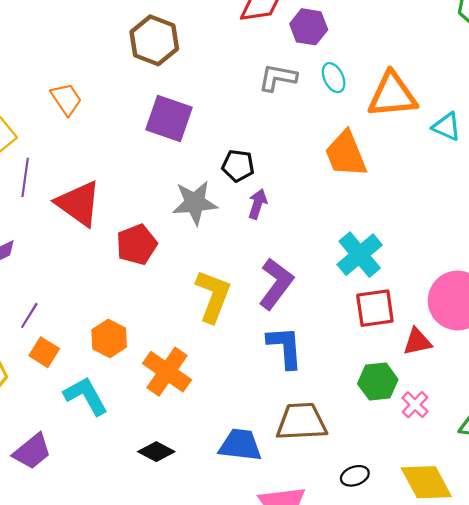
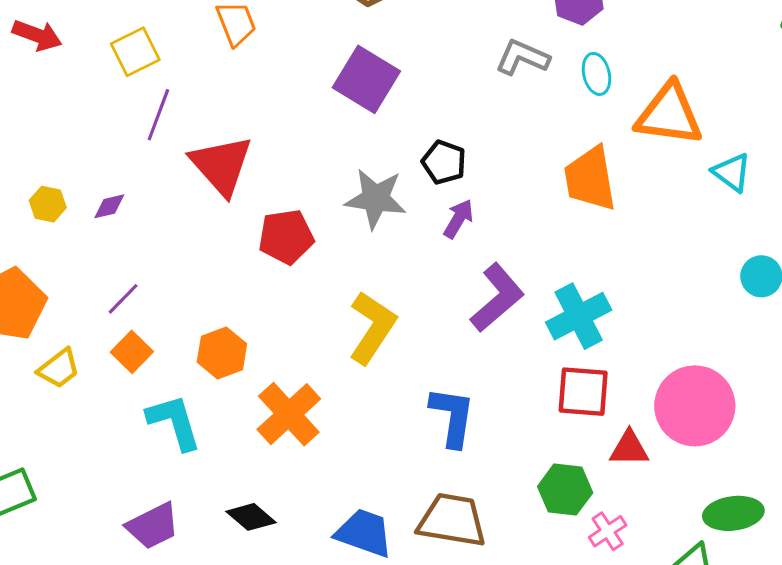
purple L-shape: (276, 284) -> (497, 298), moved
purple trapezoid: (32, 451) -> (153, 526), moved

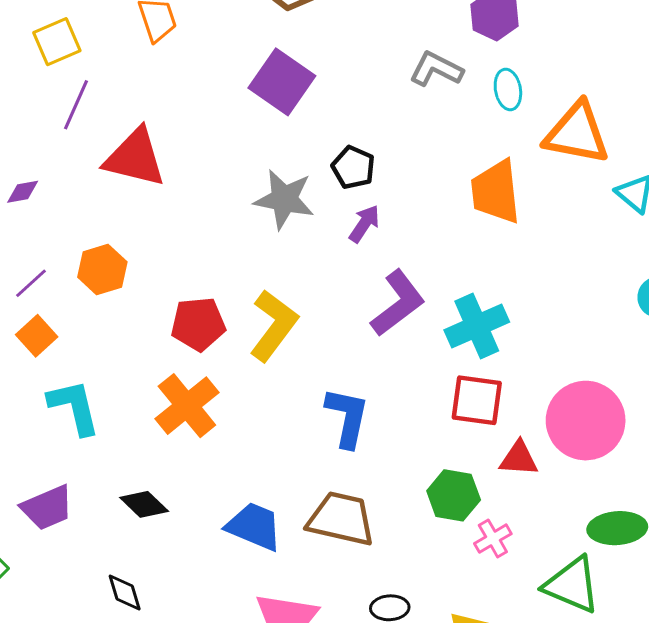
red triangle: (221, 165) -> (135, 158), turned -38
red pentagon: (286, 237) -> (198, 324), moved
orange hexagon: (222, 353) -> (102, 269), moved

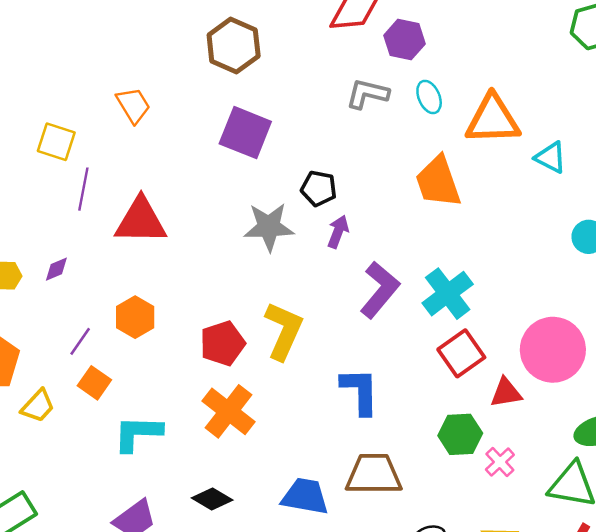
yellow square: (57, 42) -> (56, 142), turned -36
red square: (477, 400) -> (461, 353), turned -30
cyan L-shape: (74, 407) -> (138, 433), turned -62

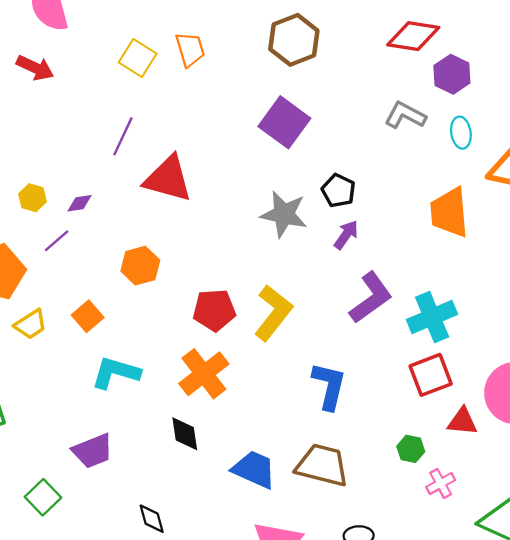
orange trapezoid: (133, 105) -> (190, 49), moved
yellow square: (56, 142) -> (138, 58), moved
purple line: (80, 341) -> (57, 241), moved
green hexagon: (460, 434) -> (411, 449), size x0.7
black diamond: (212, 499) -> (185, 434), moved, turned 36

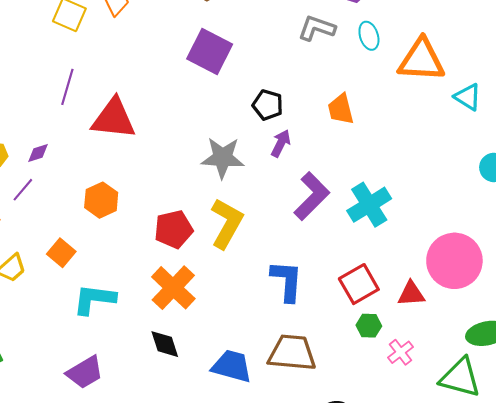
orange trapezoid: (449, 212) -> (341, 109), moved, size x0.7
gray star: (284, 214) -> (223, 158), moved
red square: (431, 375) -> (359, 284), moved

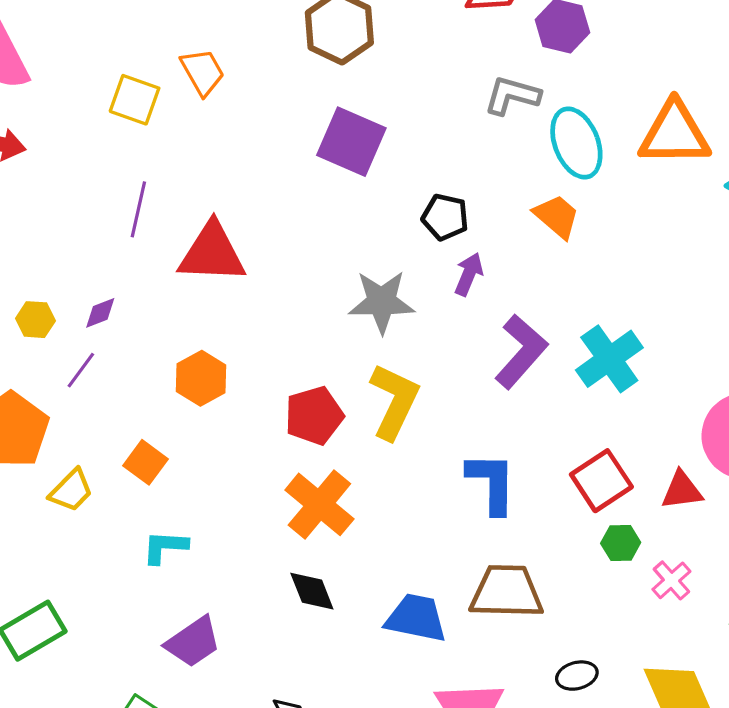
cyan ellipse: (369, 36) -> (576, 143), moved, size x1.6
orange trapezoid: (341, 109) -> (557, 216), turned 148
cyan L-shape: (94, 299) -> (165, 547), moved, size x0.7

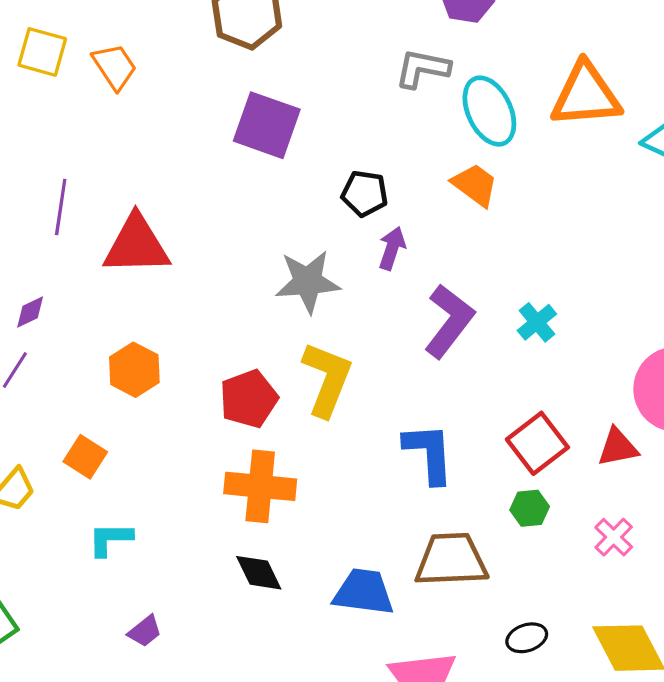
yellow square: (135, 100) -> (42, 52), moved
cyan cross: (609, 359) -> (537, 322), size x0.6
orange cross: (319, 504) -> (260, 486), turned -30
green hexagon: (621, 543) -> (530, 508), moved
purple trapezoid: (193, 642) -> (145, 631), size x0.6

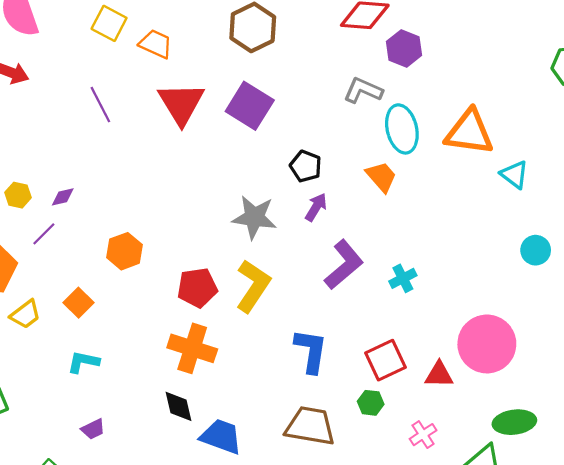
orange trapezoid: (115, 67) -> (156, 44), turned -44
purple line: (61, 207) -> (100, 105), moved, turned -48
red triangle: (136, 245) -> (181, 103), moved, turned 48
blue trapezoid: (364, 592) -> (221, 436), moved

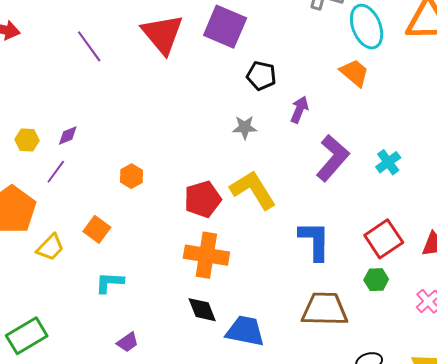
black pentagon: (306, 166) -> (261, 76), moved
gray star: (254, 217) -> (245, 127), size x0.6
orange hexagon: (124, 251) -> (131, 176), size x0.7
yellow L-shape: (253, 286) -> (253, 190), turned -57

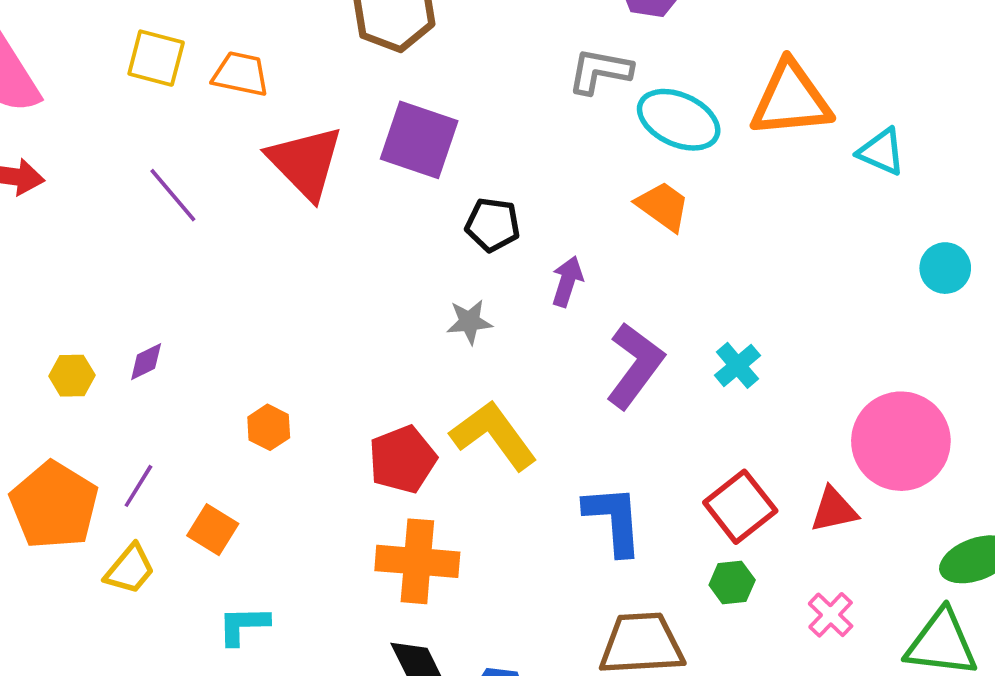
cyan ellipse: (367, 27) -> (679, 120), turned -39
purple line: (56, 172) -> (138, 486), moved

